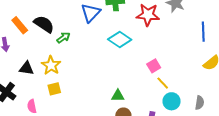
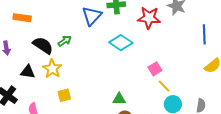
black semicircle: (44, 24) -> (43, 45), moved
orange rectangle: (20, 25) -> (22, 18), moved, turned -42
yellow square: (54, 89) -> (64, 95), moved

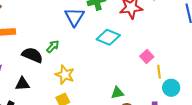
yellow star: (52, 69) -> (65, 75), moved
yellow line: (164, 86) -> (159, 72), turned 48

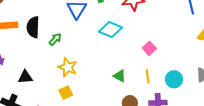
black semicircle: (32, 55) -> (33, 27), moved, turned -110
yellow line: (159, 72) -> (148, 77), moved
green triangle: (117, 93) -> (120, 76), moved, turned 40

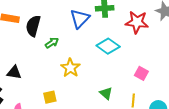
pink square: (149, 48) -> (141, 73), turned -32
yellow star: (68, 67) -> (70, 68), moved

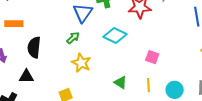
black semicircle: (33, 26) -> (34, 47), moved
green arrow: (52, 43) -> (73, 38), moved

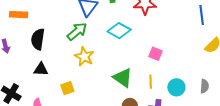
green arrow: (73, 38) -> (77, 31), size x1.5
black triangle: (26, 76) -> (41, 69), moved
green triangle: (120, 82) -> (123, 78), size x1.5

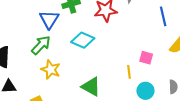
pink square: (155, 54) -> (146, 58), moved
yellow line: (151, 82) -> (129, 72), moved

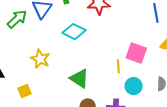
green arrow: (41, 45) -> (17, 19), moved
pink square: (146, 58) -> (136, 53), size x1.5

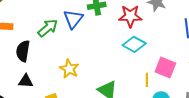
cyan diamond: (74, 32) -> (134, 44), moved

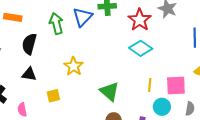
red star: (130, 16) -> (140, 20), turned 30
green arrow: (48, 28) -> (56, 23), turned -70
pink square: (165, 67) -> (176, 86), moved, turned -30

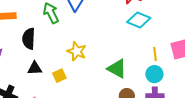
yellow square: (53, 96) -> (59, 76), moved
cyan circle: (162, 107) -> (154, 74), moved

